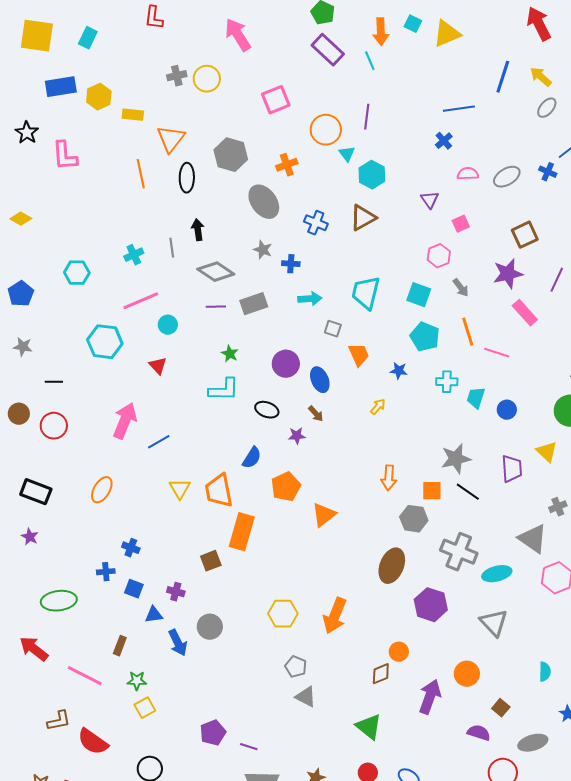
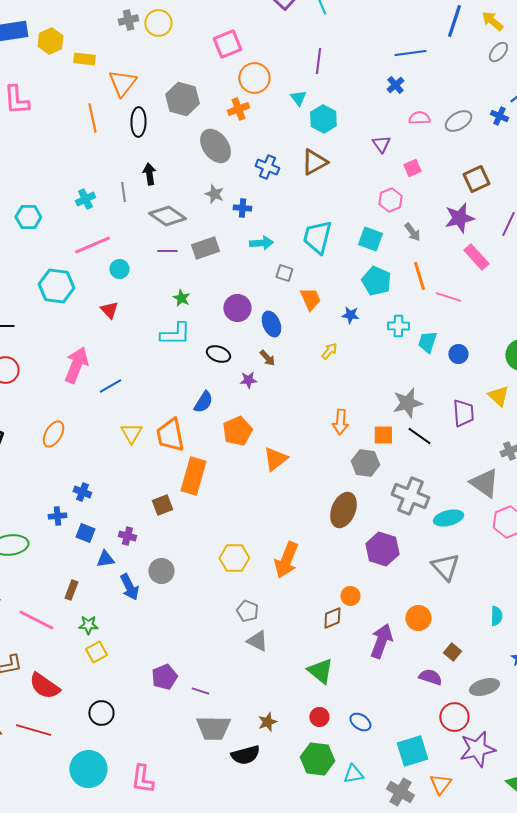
orange circle: (326, 130) -> (254, 78), moved

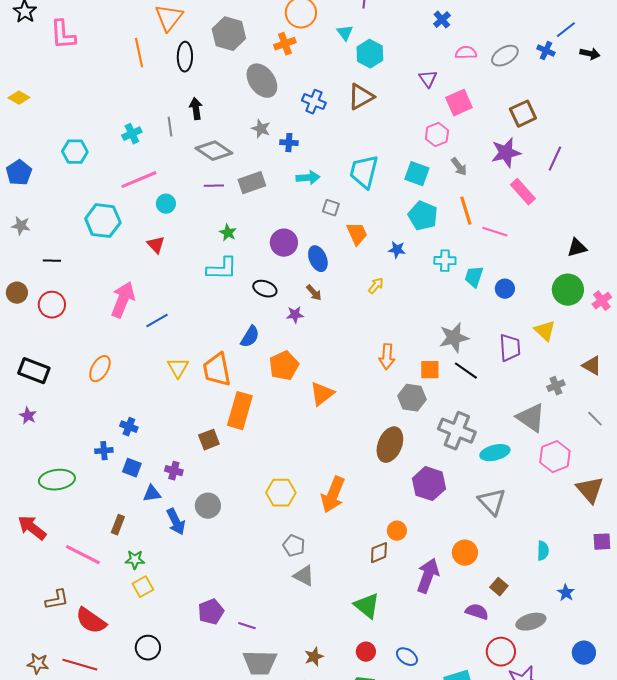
pink square: (412, 168) -> (459, 103), size x1.5

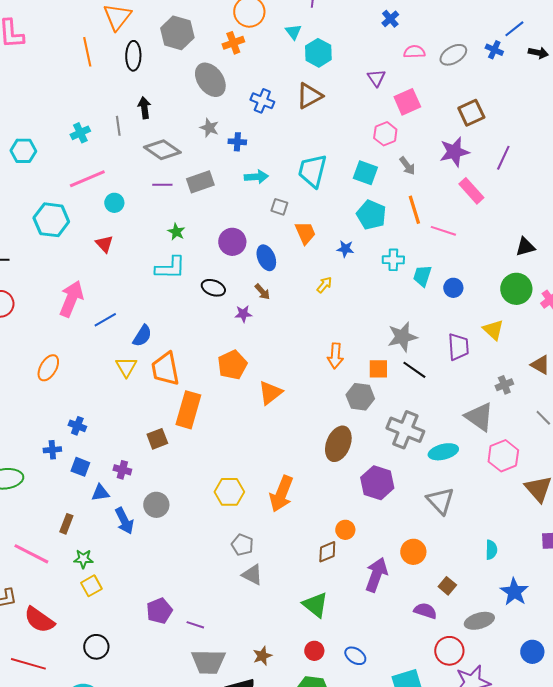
blue semicircle: (250, 337) -> (142, 336), moved
blue star: (566, 593) -> (514, 592), size x1.6

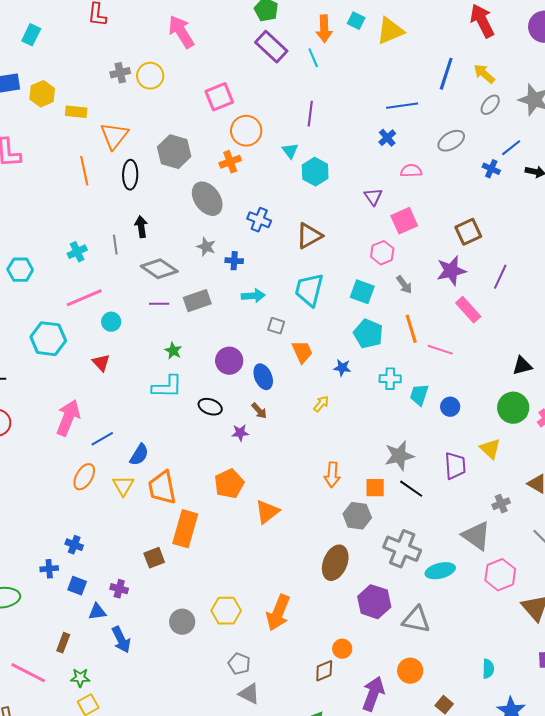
gray ellipse: (453, 55) -> (451, 141), moved
brown triangle: (309, 96) -> (309, 236), moved
orange ellipse: (48, 368) -> (84, 477), moved
gray triangle: (440, 501) -> (416, 620), moved, turned -36
gray circle: (156, 505) -> (182, 622), moved

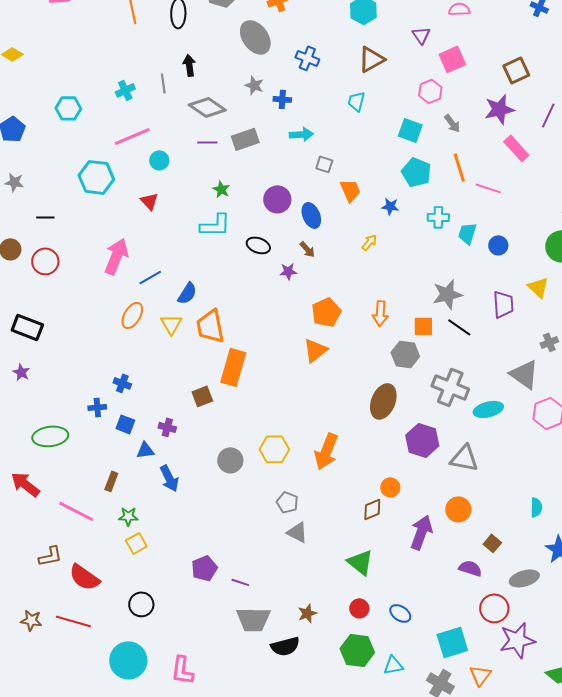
brown triangle: (309, 236) -> (371, 59), moved
cyan trapezoid: (309, 290) -> (356, 101), moved, size x0.6
orange pentagon: (229, 484) -> (326, 312), moved

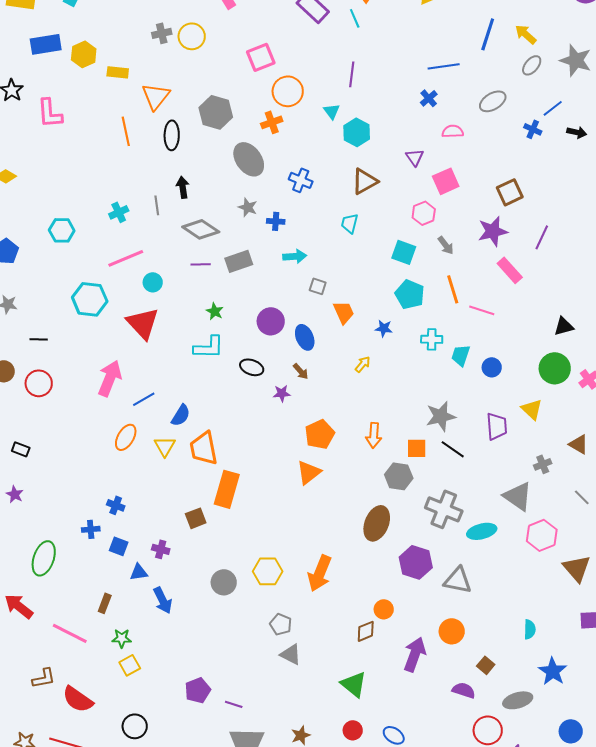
red triangle: (149, 201) -> (143, 323), size x1.8
black rectangle: (27, 327) -> (21, 449), size x0.6
green ellipse: (50, 436) -> (44, 558), turned -64

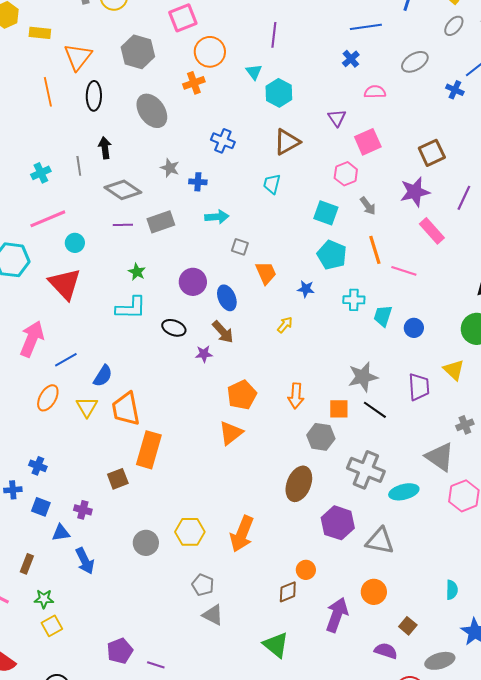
gray hexagon: (216, 112) -> (138, 52), moved
gray ellipse: (249, 159) -> (152, 111), moved
brown arrow: (301, 371) -> (223, 332), size x1.4

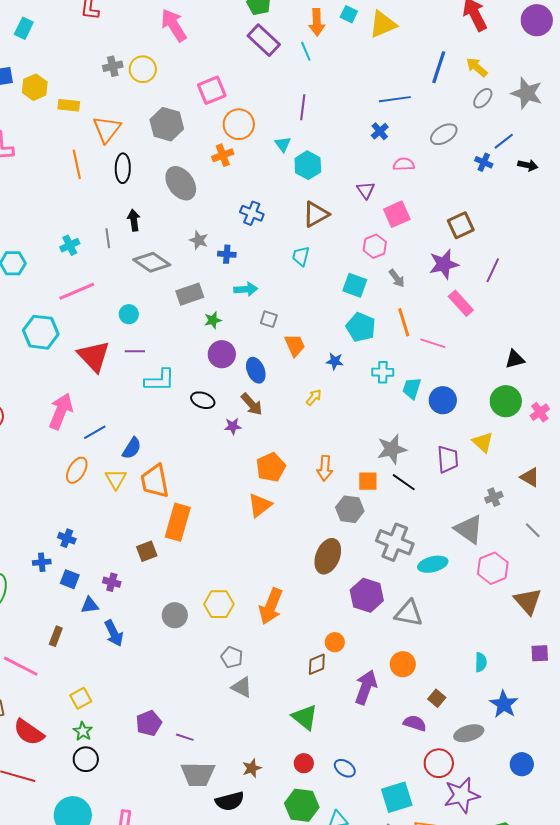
purple line: (123, 225) -> (135, 351), moved
cyan circle: (75, 243) -> (129, 314), moved
green star: (137, 272) -> (213, 320), moved, turned 30
blue circle: (414, 328) -> (443, 400), size x1.4
green star: (44, 599) -> (83, 731), moved, turned 30

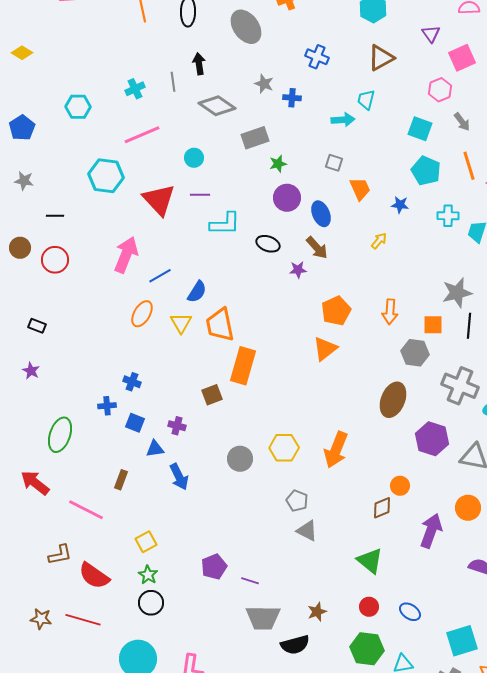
cyan arrow: (246, 289) -> (343, 120), moved
black line: (404, 482) -> (469, 326), turned 60

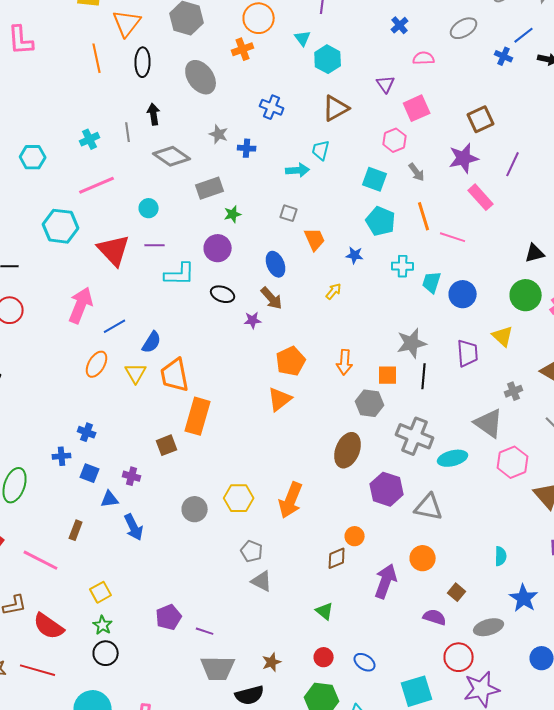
purple circle: (287, 198) -> (218, 248), moved
green triangle: (370, 561) -> (325, 611), size x0.7

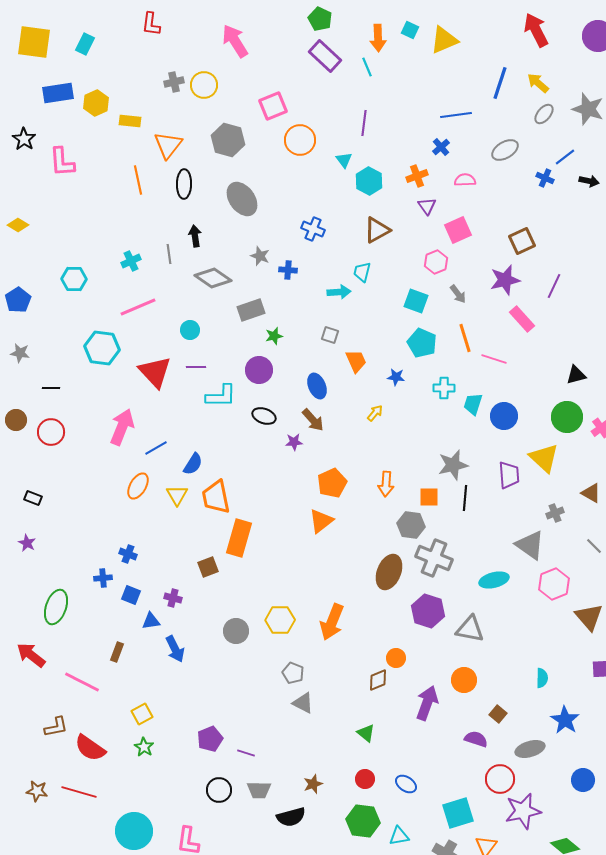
orange cross: (243, 49) -> (417, 176), moved
yellow triangle: (503, 336) -> (544, 458), size x1.4
gray cross: (415, 436) -> (434, 558), moved
black circle: (106, 653) -> (219, 790), moved
gray trapezoid: (218, 668) -> (259, 790), size x0.7

